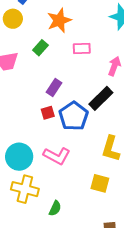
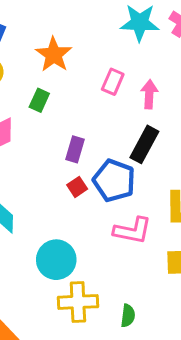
pink rectangle: (82, 49) -> (113, 82), moved, turned -48
pink L-shape: (57, 156) -> (133, 231), moved

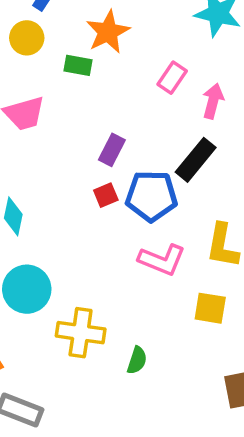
green rectangle: (39, 100) -> (78, 65), moved, turned 65
blue pentagon: (114, 181) -> (151, 196), turned -30
cyan circle: (56, 260) -> (27, 289), moved

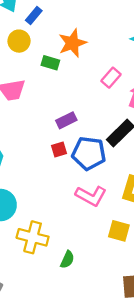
purple rectangle: (112, 150) -> (66, 120), turned 30

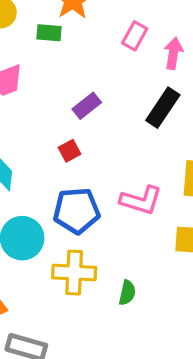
red square: (59, 149) -> (69, 151), moved
blue pentagon: (89, 153) -> (77, 211), moved

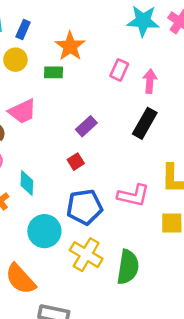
yellow cross: (74, 273) -> (86, 255), turned 32
green semicircle: (127, 293) -> (128, 267), size x1.8

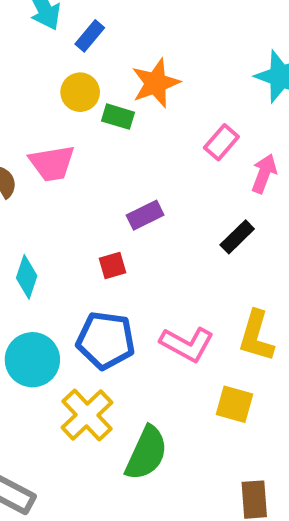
yellow circle: (15, 60) -> (80, 92), moved
black rectangle: (145, 123) -> (237, 237), size x0.7

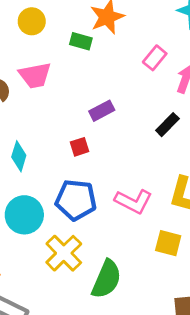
yellow circle: (80, 92) -> (32, 21), moved

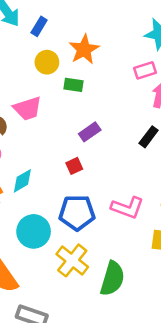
yellow circle: (32, 21) -> (47, 62), moved
green rectangle: (81, 41) -> (73, 85), moved
pink rectangle: (155, 58) -> (145, 70), moved, turned 40
cyan diamond: (19, 156) -> (22, 181), turned 50

